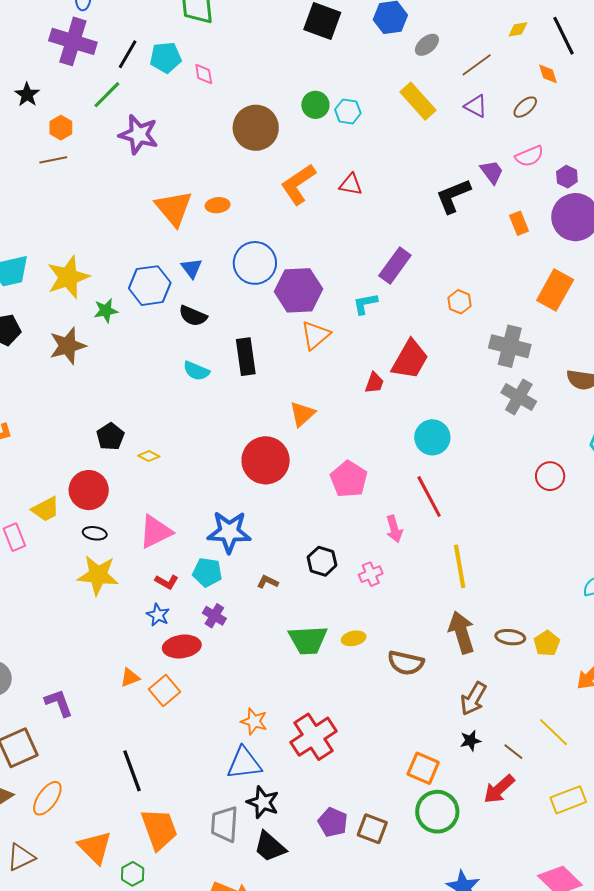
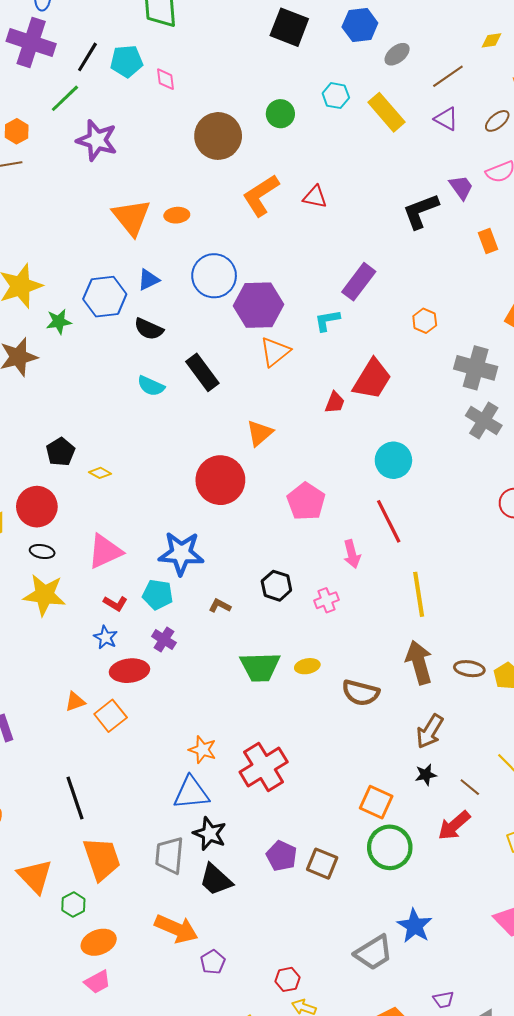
cyan hexagon: (348, 111) -> (336, 96), moved
blue triangle: (192, 268) -> (148, 280), turned 40
black rectangle: (246, 357) -> (202, 372), turned -30

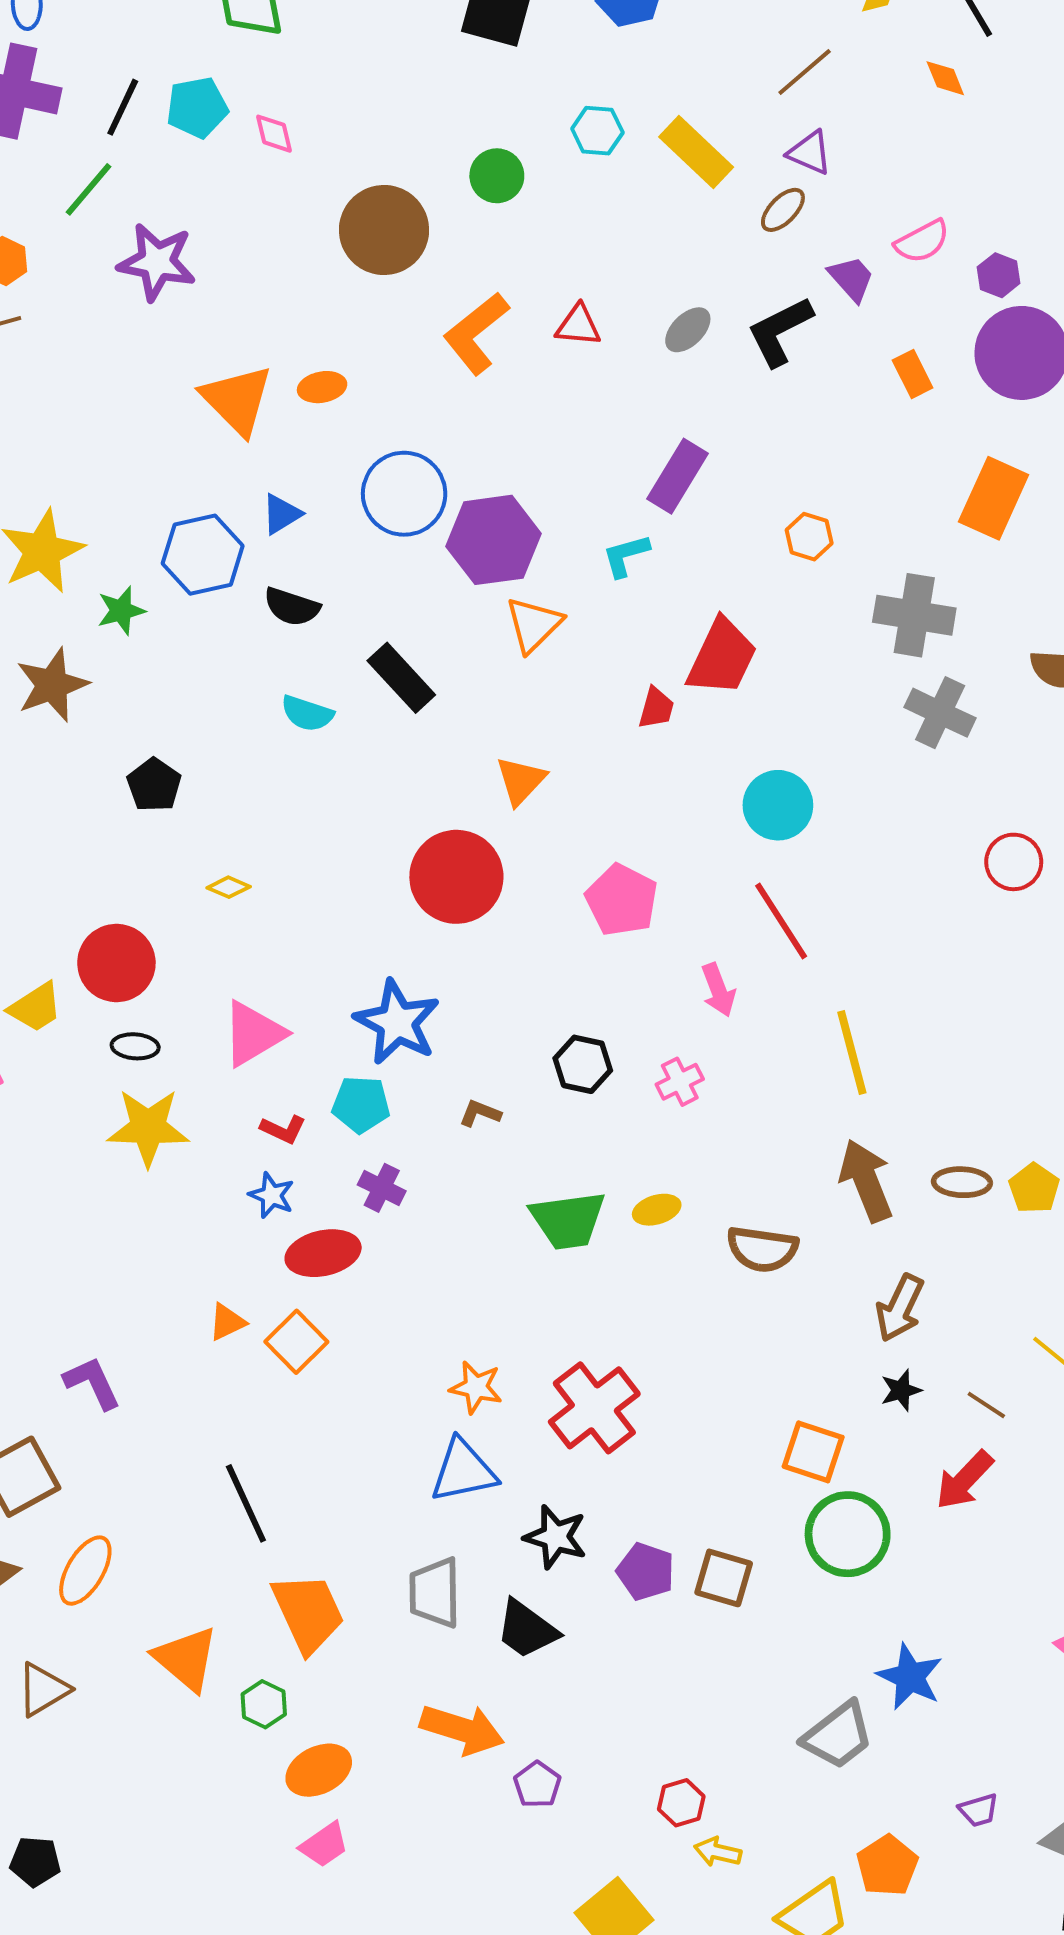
gray ellipse: (397, 54) -> (688, 330), moved
brown ellipse: (497, 121) -> (783, 210), moved
black pentagon: (61, 452) -> (154, 785), moved
blue star: (181, 553) -> (397, 1022), turned 30
black star: (210, 834) -> (556, 1537), moved

